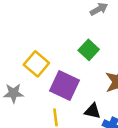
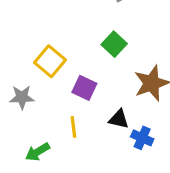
purple square: (64, 86) -> (84, 88), size x0.7

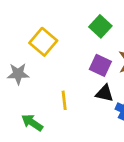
purple square: (84, 88) -> (100, 65), moved
green arrow: (38, 152) -> (32, 123), turned 65

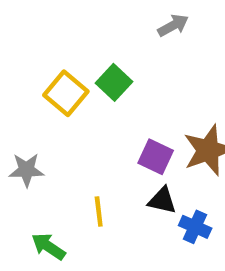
green square: (100, 26) -> (114, 82), moved
yellow square: (43, 42) -> (66, 93), moved

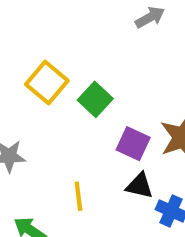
green square: (114, 82) -> (95, 99), moved

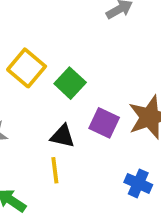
black triangle: (139, 186) -> (62, 136), moved

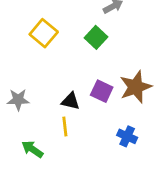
yellow square: (27, 68) -> (44, 33), moved
green square: (70, 83) -> (96, 37), moved

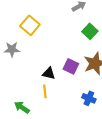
green square: (96, 37) -> (90, 31), moved
gray star: (18, 100) -> (12, 49), moved

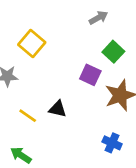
purple square: (71, 66) -> (90, 75), moved
yellow line: (45, 91) -> (28, 116), moved, turned -48

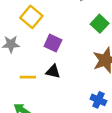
purple square: (90, 75) -> (53, 43), moved
yellow line: (28, 116) -> (28, 77), turned -35

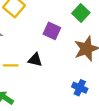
purple square: (53, 43) -> (52, 31), moved

